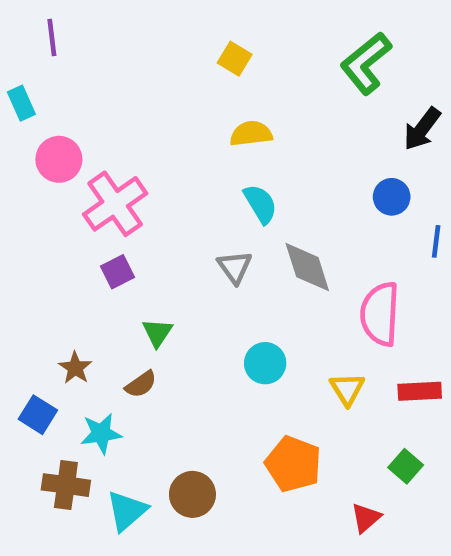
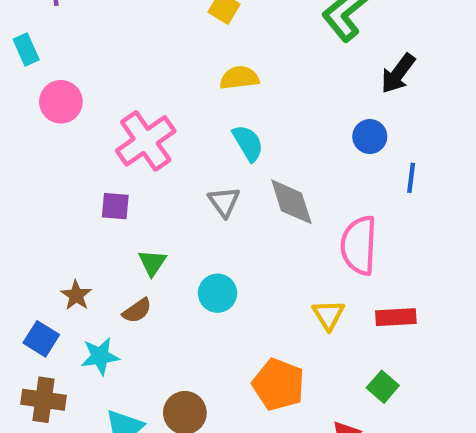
pink cross: (115, 204) -> (146, 141), moved
purple square: (117, 272) -> (115, 206), turned 32
cyan circle: (265, 363) -> (218, 293), moved
brown cross: (66, 485) -> (43, 400), moved

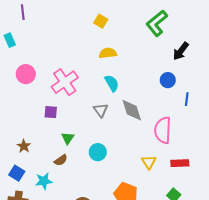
pink circle: (61, 102) -> (26, 74), moved
brown star: (76, 295) -> (24, 146), moved

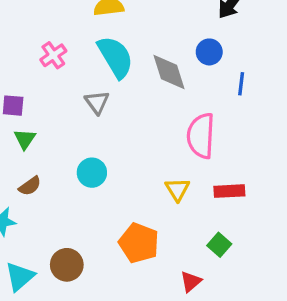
pink cross: (65, 82) -> (53, 55), moved, size x0.6
cyan semicircle: (112, 83) -> (115, 57), size x1.5
gray diamond: (132, 110) -> (169, 72), moved
green triangle: (68, 138) -> (25, 139), moved

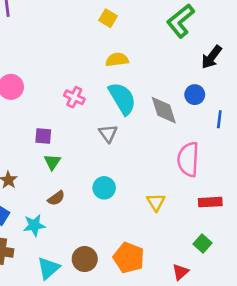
pink cross: (53, 55) -> (74, 97), turned -30
yellow triangle: (177, 189) -> (156, 202), moved
orange pentagon: (139, 243) -> (129, 258), moved

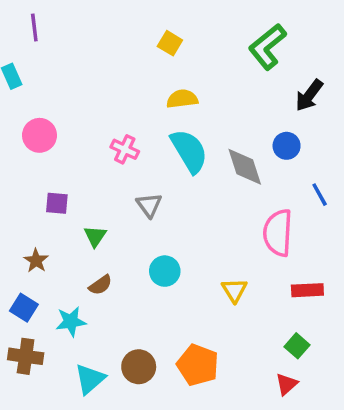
blue line: (219, 119) -> (320, 195), moved, turned -36
gray triangle: (108, 133) -> (149, 205), moved
purple square: (43, 136) -> (57, 203), moved
red triangle: (180, 272) -> (287, 384), moved

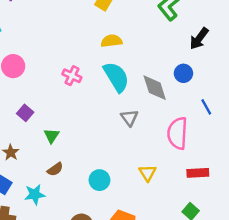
purple square: (57, 203) -> (25, 113), turned 35
gray triangle: (149, 205) -> (129, 118), moved
cyan circle: (165, 271) -> (99, 180), moved

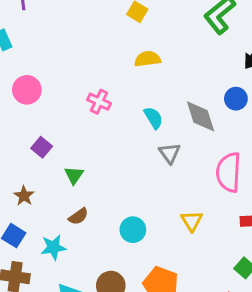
cyan semicircle: (116, 77) -> (153, 118), moved, size x0.6

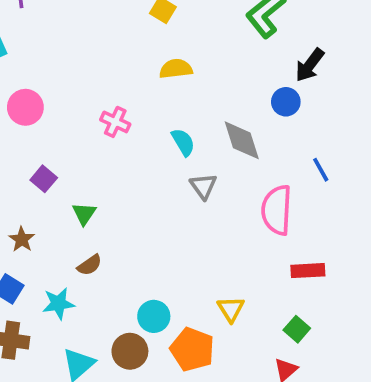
blue circle: (236, 99) -> (286, 102), moved
yellow triangle: (192, 221) -> (231, 309), moved
cyan circle: (133, 230) -> (154, 316), moved

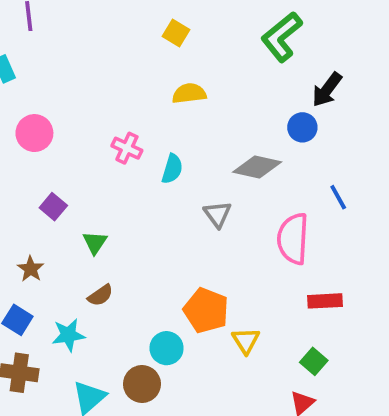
gray diamond: (242, 140) -> (257, 167), turned -60
cyan semicircle: (183, 142) -> (172, 169), moved, turned 48
orange pentagon: (192, 349) -> (206, 310), moved

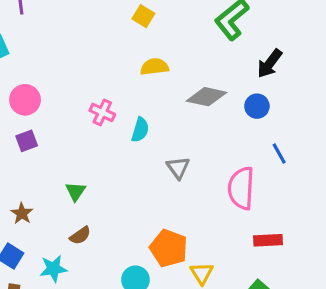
blue circle: (302, 127) -> (257, 106), moved
gray diamond: (257, 167) -> (206, 97), moved
purple square: (53, 207) -> (27, 141), moved, turned 30

